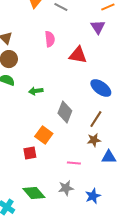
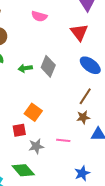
pink semicircle: (50, 39) -> (39, 16), turned 112
red triangle: (78, 55) -> (79, 32), moved, turned 42
gray diamond: (65, 112) -> (48, 66), moved
gray star: (66, 188) -> (36, 146), moved

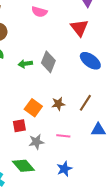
brown line: (85, 96) -> (85, 103), moved
brown star: (83, 117) -> (58, 104), moved
blue star: (82, 173) -> (64, 169), moved

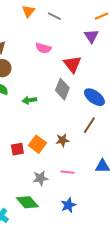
red triangle: (79, 28) -> (72, 64), moved
gray diamond: (48, 62) -> (62, 89), moved
brown line: (85, 103) -> (89, 125), moved
red square: (19, 126) -> (17, 149), moved

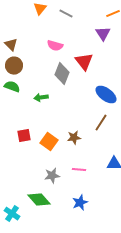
gray diamond: (62, 89) -> (62, 74), moved
red square: (17, 149) -> (24, 136), moved

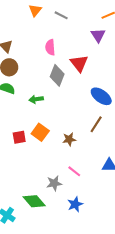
pink semicircle: (55, 46) -> (50, 47), turned 70
orange square: (49, 142) -> (40, 132), moved
pink line: (79, 170) -> (74, 171), turned 32
gray star: (52, 176) -> (54, 183), moved

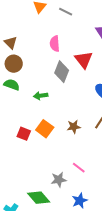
red square: (19, 137) -> (24, 134), turned 32
brown star: (69, 139) -> (74, 127), moved

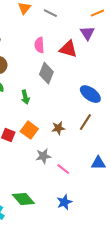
red triangle: (84, 60) -> (68, 49), moved, turned -36
green arrow: (41, 96) -> (25, 97), turned -96
gray star: (59, 180) -> (43, 156), moved

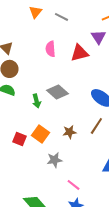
red triangle: (68, 49) -> (79, 53), turned -30
gray diamond: (46, 73) -> (57, 92), moved, turned -70
pink line: (63, 169) -> (73, 185), moved

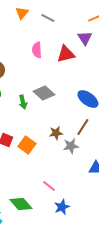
orange square: (40, 134) -> (27, 145), moved
gray star: (54, 160) -> (71, 146), moved
pink line: (73, 185) -> (49, 186), moved

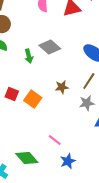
gray star: (71, 146) -> (87, 103), moved

